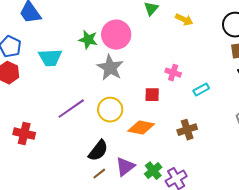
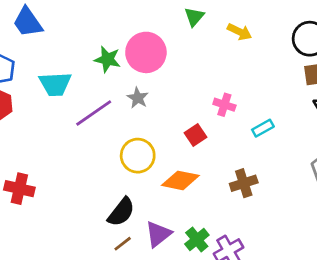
gray star: (110, 68) -> (138, 98), size x0.6
red square: (152, 95) -> (195, 135), turned -35
purple line: (71, 109) -> (94, 113), moved

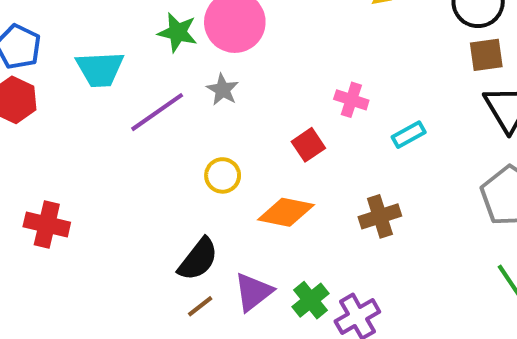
yellow circle: (138, 156) -> (223, 175), size x0.7

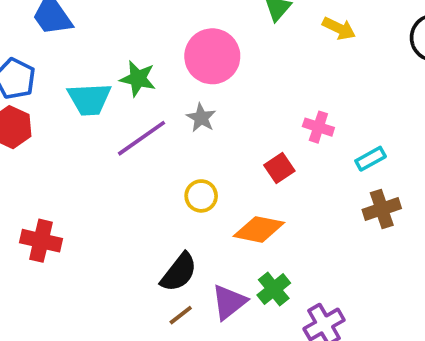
green star: (178, 32) -> (138, 79), moved
brown cross: (380, 216) -> (382, 209), moved
green cross: (310, 300) -> (274, 289), moved

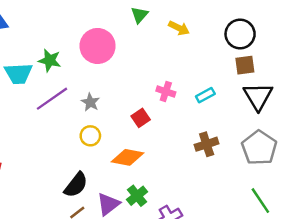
gray star: (201, 118) -> (90, 102), moved
cyan rectangle: (371, 159) -> (205, 95), moved

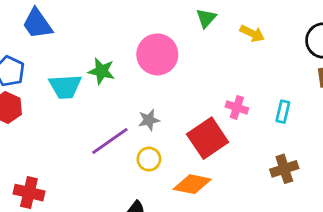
cyan rectangle: (205, 95) -> (283, 112), turned -48
purple line: (52, 99) -> (110, 141), moved
gray star: (90, 102) -> (149, 120), turned 30
red square: (141, 118) -> (208, 138), size x1.8

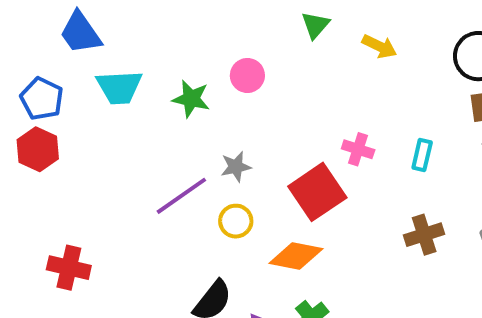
pink circle: (157, 54) -> (247, 75), size x0.6
green star: (101, 71) -> (191, 99), moved
cyan trapezoid: (65, 87) -> (119, 87), moved

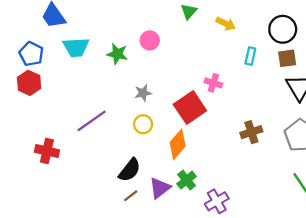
cyan rectangle: (422, 155) -> (250, 56), moved
purple line: (181, 196) -> (92, 121), moved
orange diamond: (296, 256) -> (178, 144), turned -60

